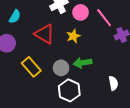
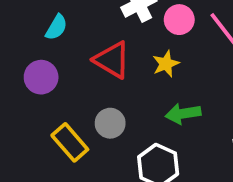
yellow rectangle: (31, 67) -> (70, 142), moved
gray circle: (61, 68) -> (110, 123), moved

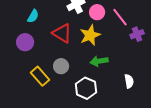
yellow star: (166, 64) -> (90, 35), size x1.5

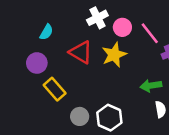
green arrow: (99, 61) -> (151, 86), moved
gray circle: (61, 66) -> (80, 116), moved
yellow rectangle: (40, 76) -> (55, 89), moved

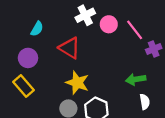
yellow star: (114, 55) -> (77, 83), moved, turned -30
yellow rectangle: (55, 89) -> (23, 86), moved

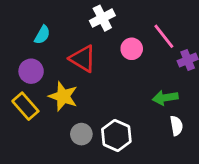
pink circle: (109, 24) -> (132, 49), moved
yellow star: (77, 83) -> (63, 96), moved

